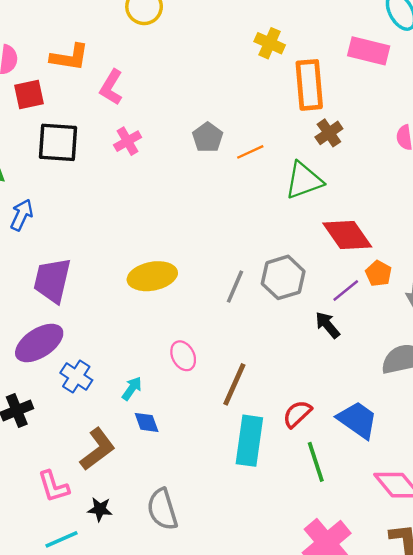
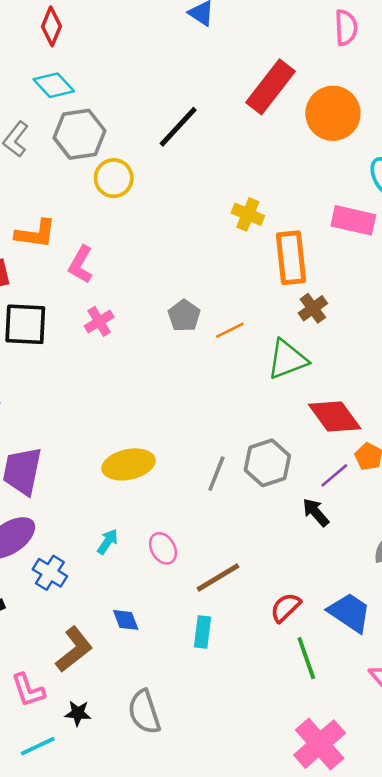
brown line: (234, 384) -> (218, 578), turned 36
cyan arrow: (132, 388) -> (108, 542), moved
cyan rectangle: (249, 441) -> (203, 632), moved, size x0.6

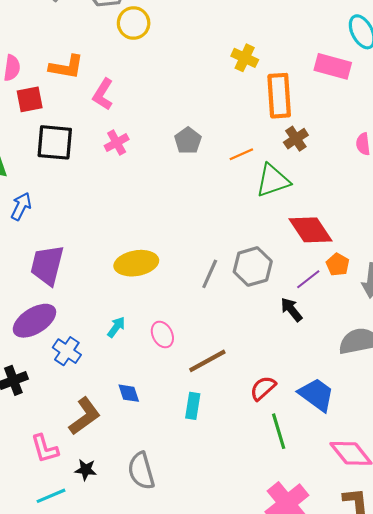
orange line: (230, 330) -> (241, 154), moved

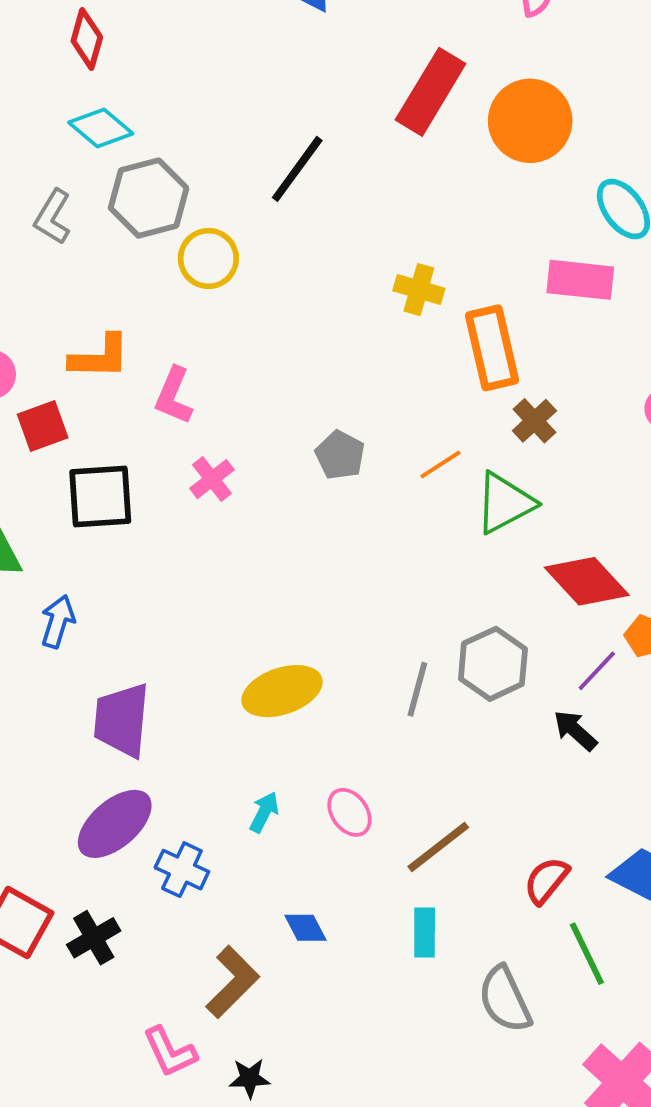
gray semicircle: (141, 471) -> (505, 999), moved

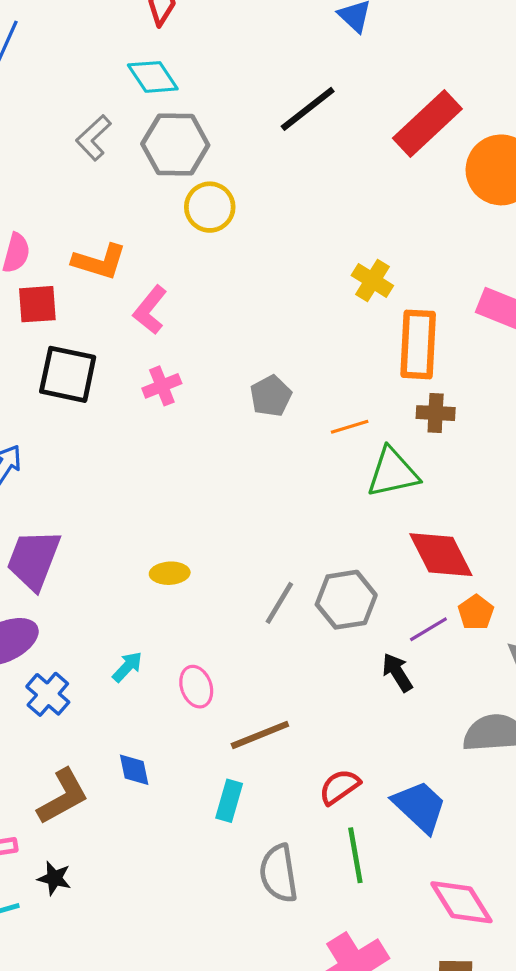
black line: (297, 169) -> (308, 109), moved
brown cross: (534, 421) -> (436, 413), turned 30
yellow ellipse: (282, 691) -> (170, 573), size x0.6

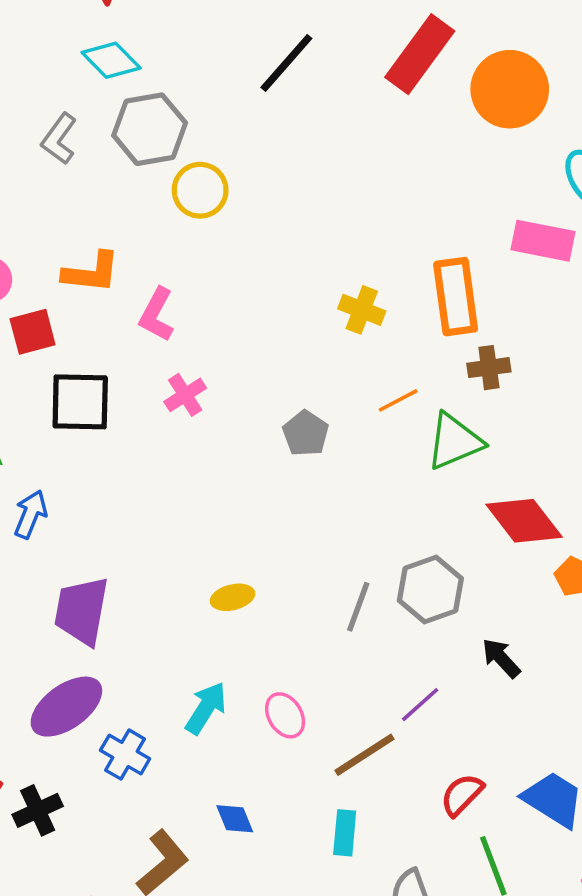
yellow cross: (372, 281) -> (362, 310), moved
gray pentagon: (271, 396) -> (306, 433), moved
purple line: (428, 629) -> (420, 705), moved
cyan arrow: (127, 667) -> (206, 708), size x1.4

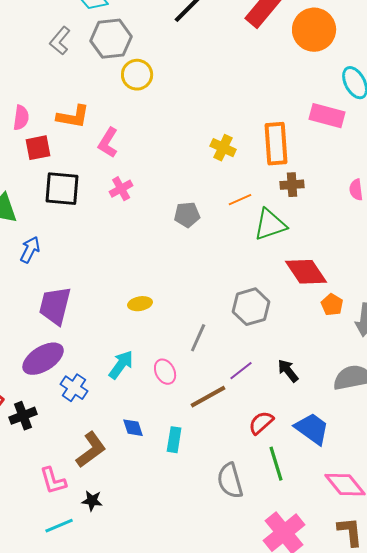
gray pentagon: (306, 433) -> (187, 215), turned 30
gray line: (358, 607) -> (198, 338), moved
black arrow: (501, 658) -> (288, 371), moved
cyan rectangle: (345, 833) -> (174, 440), moved

